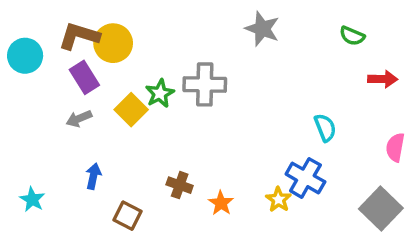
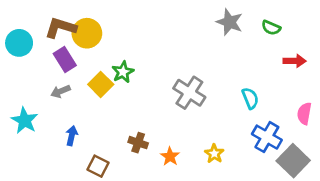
gray star: (262, 29) -> (230, 22), moved
gray cross: (205, 84) -> (189, 93), moved, turned 32
blue cross: (305, 178) -> (267, 137), moved
cyan star: (32, 199) -> (25, 120), moved, size x1.4

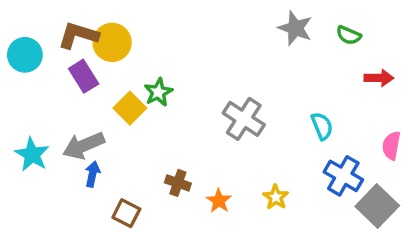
gray arrow: (61, 91) -> (84, 146), moved, size x1.6

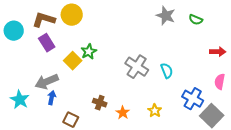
yellow circle: (112, 42) -> (72, 15), moved
red arrow: (379, 78) -> (218, 52), moved
cyan semicircle: (322, 126) -> (167, 71), moved
cyan star: (32, 154) -> (20, 100), moved

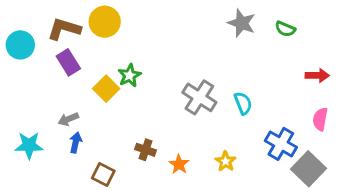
gray arrow: (47, 82) -> (68, 119), size x0.6
cyan star: (20, 100) -> (29, 145), turned -30

